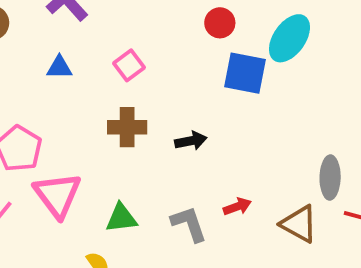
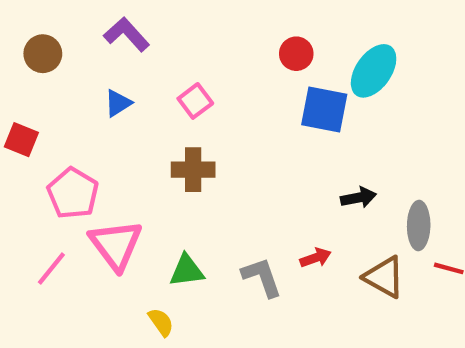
blue triangle: (59, 67) -> (118, 103), turned -32
black arrow: (191, 141) -> (359, 198), moved

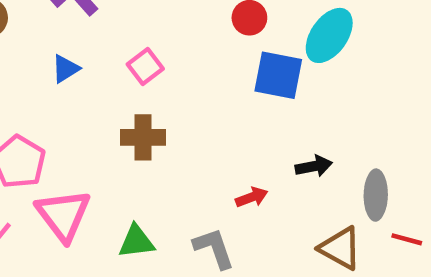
red arrow: (316, 258) -> (252, 197), moved

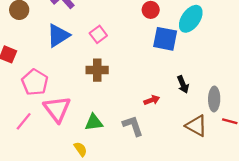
blue triangle: (65, 69) -> (58, 35), size x1.6
black arrow: (314, 166) -> (183, 85), turned 78

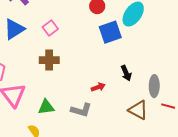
blue square: (165, 39) -> (110, 32), turned -30
gray L-shape: (133, 126) -> (81, 110), turned 125

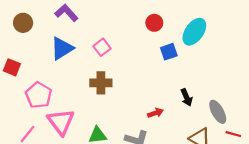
blue square: (110, 32) -> (169, 52), size x0.7
gray ellipse: (154, 86) -> (218, 112), turned -30

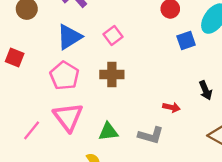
pink pentagon: (39, 95) -> (64, 76), moved
red arrow: (155, 113) -> (171, 107), turned 32

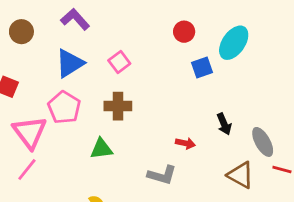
pink triangle: (68, 117) -> (30, 132), moved
green triangle: (108, 132) -> (101, 149), moved

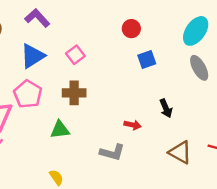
cyan ellipse: (234, 43) -> (196, 31), moved
gray ellipse: (263, 142) -> (199, 68), moved

